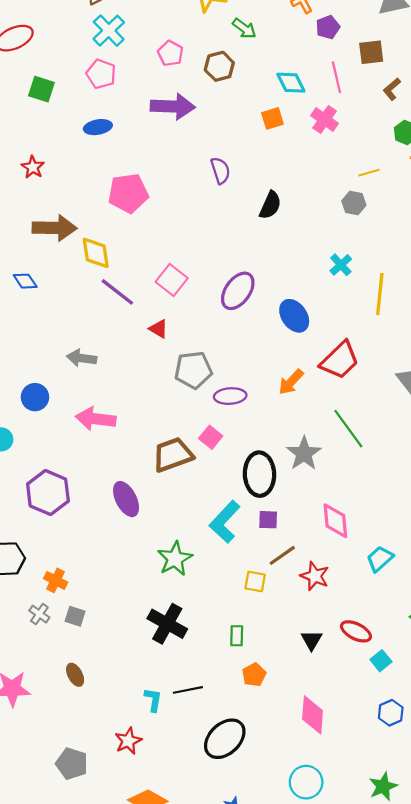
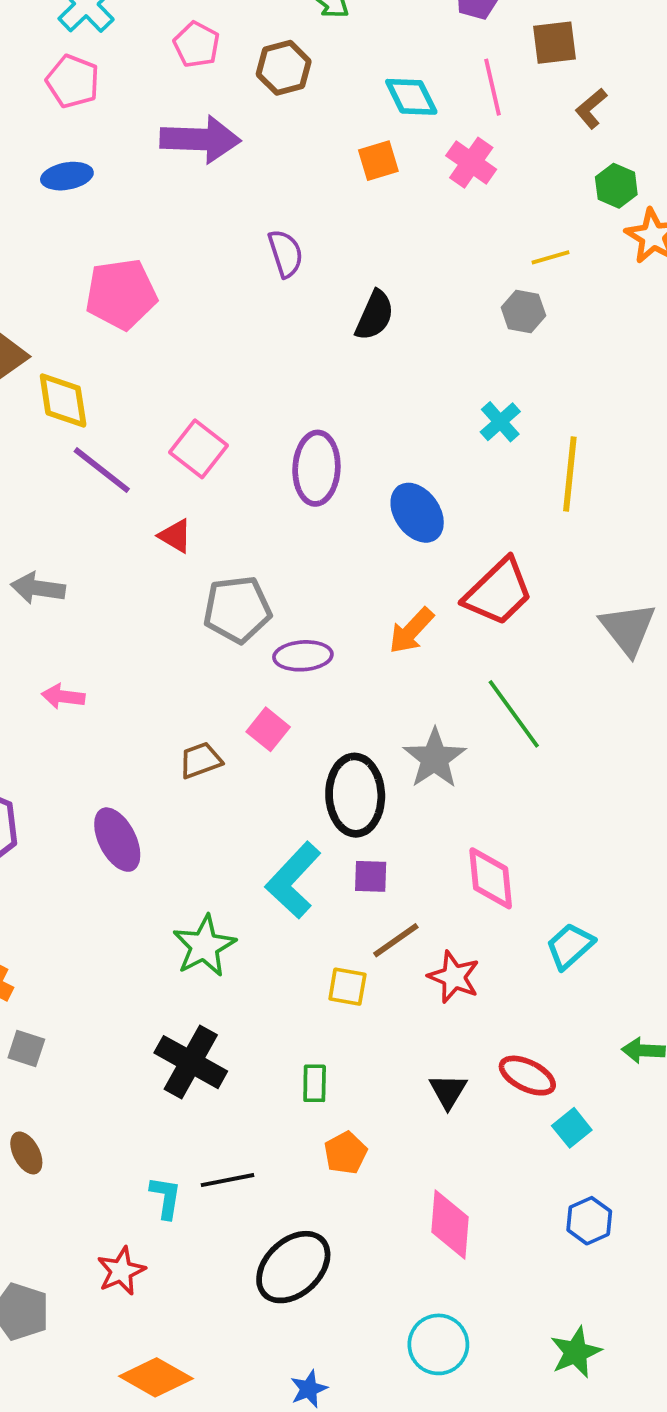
purple ellipse: (238, 291) -> (316, 468), turned -33
pink arrow: (96, 419) -> (63, 696), size x0.6
brown trapezoid: (173, 455) -> (200, 760), size x0.6

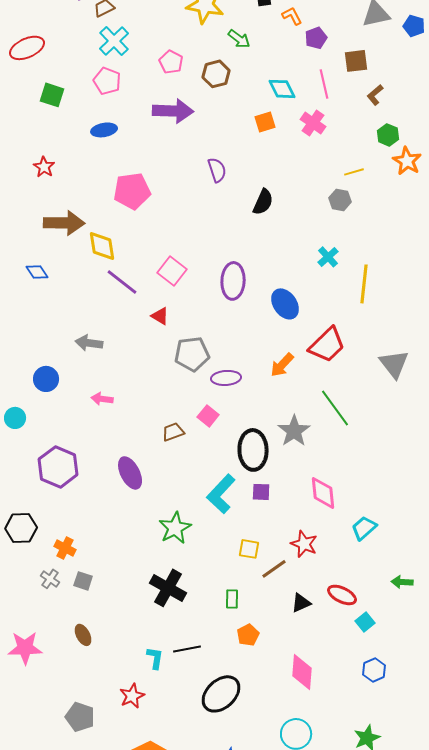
brown line: (396, 940) -> (274, 569), moved
black triangle: (448, 1091) -> (301, 603), turned 35

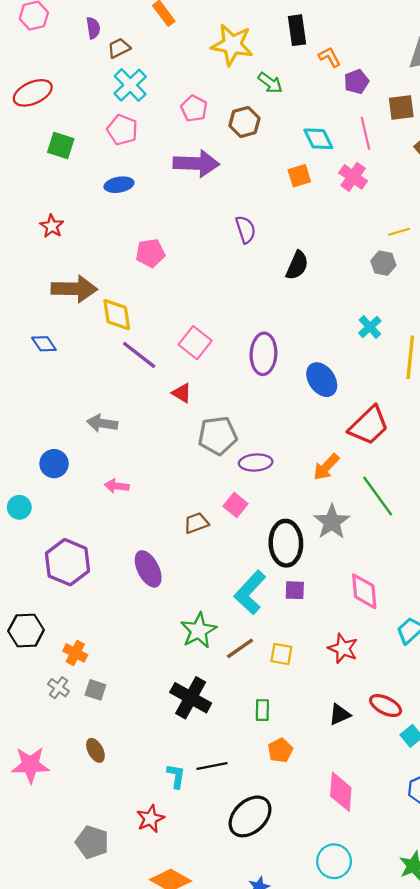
pink pentagon: (132, 191) -> (150, 253), size x0.7
orange arrow: (282, 365) -> (326, 467), moved
brown line: (274, 569) -> (240, 648), moved

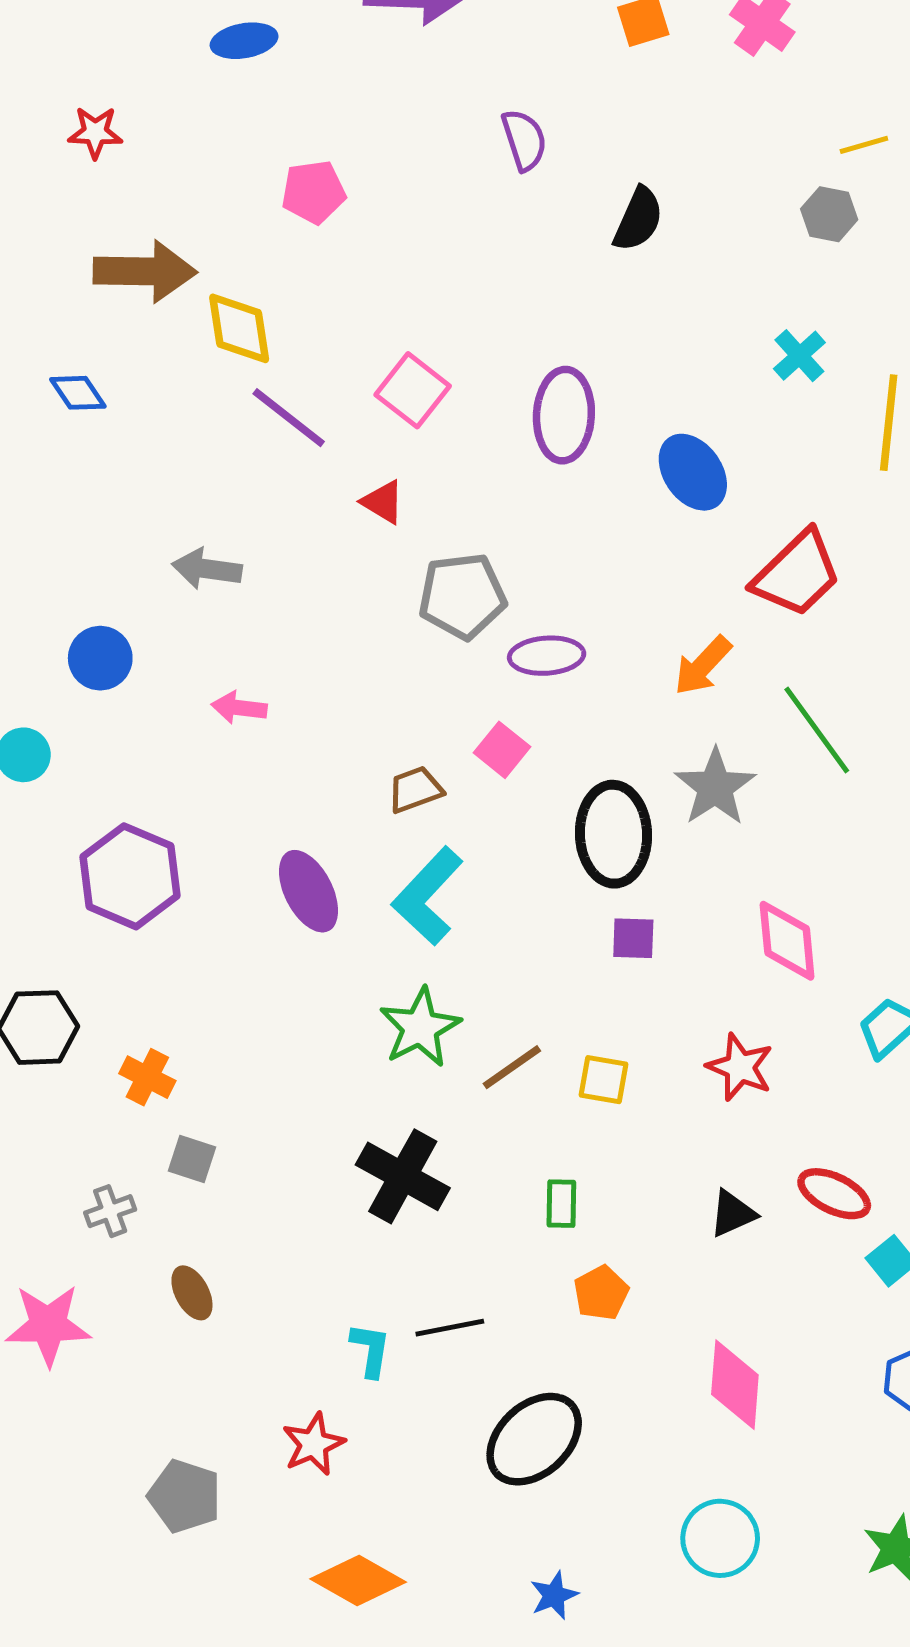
red star: (52, 226) -> (95, 132), turned -30
cyan L-shape: (250, 592) -> (428, 896), moved
gray cross: (58, 688) -> (110, 1211), moved, turned 35

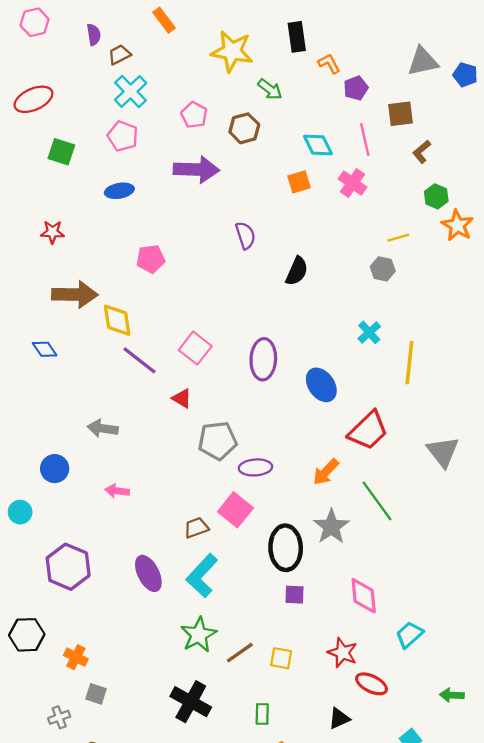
pink square: (502, 750) -> (235, 510), size x1.4
red ellipse: (834, 1194) -> (371, 684), moved

